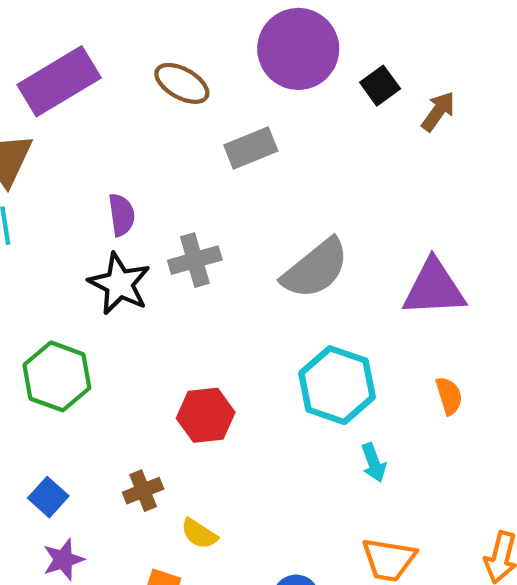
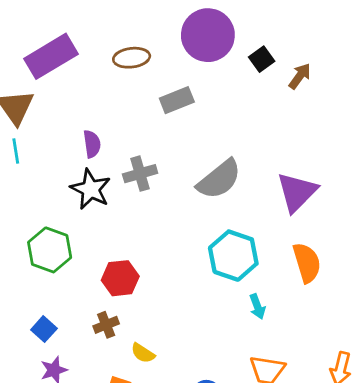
brown ellipse: (182, 83) -> (132, 58), turned -36
purple triangle: (434, 288) -> (297, 192), turned -42
orange semicircle: (449, 396) -> (307, 263), size x1.6
red hexagon: (206, 415) -> (120, 278), moved

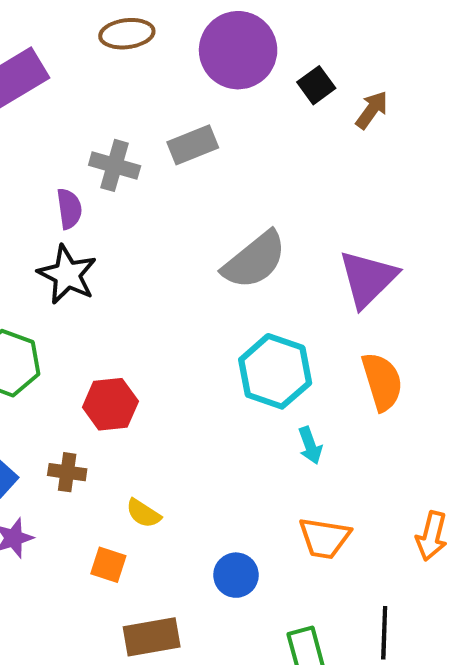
brown ellipse: (132, 58) -> (127, 34), moved
gray cross: (140, 174) -> (115, 165), moved, turned 32
brown cross: (106, 325) -> (67, 472), moved, turned 30

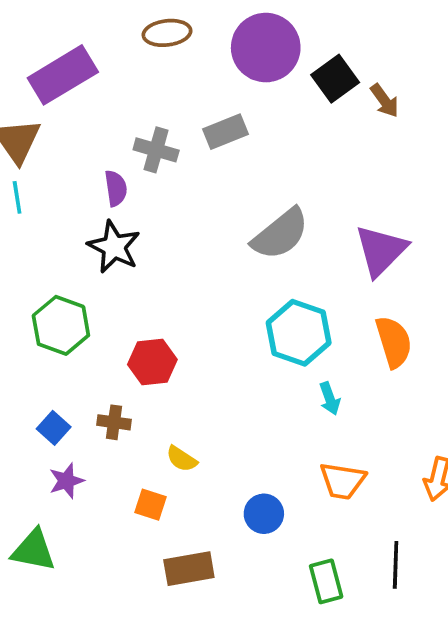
black square: (316, 85) -> (335, 79), size x1.4
brown arrow: (372, 110) -> (385, 101), turned 108

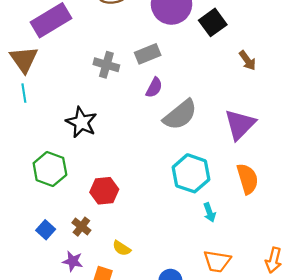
brown arrow: (385, 101) -> (247, 60), moved
purple semicircle: (116, 188) -> (154, 88), moved, turned 36
brown cross: (114, 422) -> (81, 227), turned 30
purple star: (66, 481) -> (73, 261), moved, turned 30

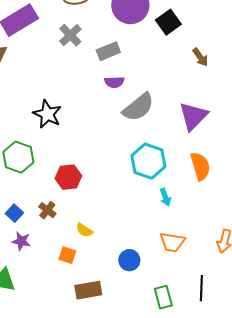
gray cross: (106, 65) -> (70, 35), moved, turned 30
purple semicircle: (154, 88) -> (114, 82), turned 60
purple star: (73, 261) -> (21, 241), moved

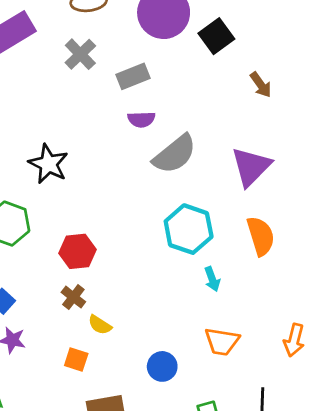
brown cross: (47, 210) -> (73, 297), moved

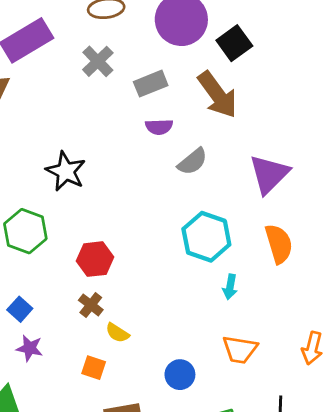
brown arrow: (261, 85) -> (218, 95), moved, size x1.8
gray semicircle: (175, 154) -> (192, 162), size x0.7
cyan arrow: (212, 279) -> (230, 287), turned 30

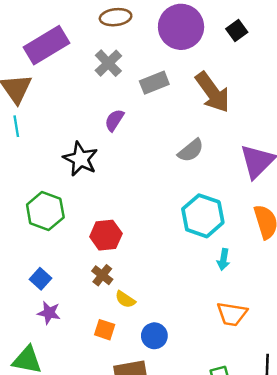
black square: (234, 43) -> (237, 30), moved, size x0.7
purple semicircle: (159, 127) -> (114, 120), moved, turned 125
blue circle: (180, 375) -> (154, 336), moved

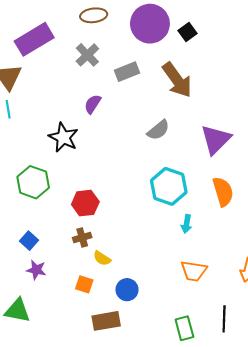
black square: (237, 30) -> (188, 32), moved
brown cross: (102, 275) -> (82, 238), turned 36

